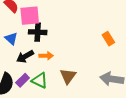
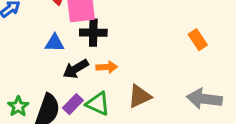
blue triangle: (11, 39) -> (55, 43), turned -40
brown triangle: (68, 76) -> (140, 96), turned 30

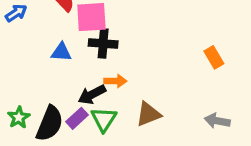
black arrow: (76, 69) -> (92, 95), moved
gray arrow: (204, 99) -> (217, 121), size x0.7
green triangle: (98, 104) -> (104, 119), turned 35

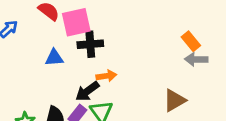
brown triangle: (148, 114) -> (174, 100), moved
gray arrow: (217, 121) -> (196, 59), moved

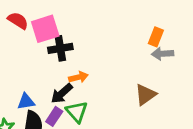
orange rectangle: (191, 41) -> (156, 37), turned 66
blue triangle: (54, 58) -> (26, 102), moved

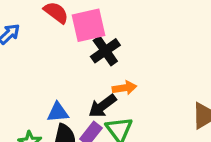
black cross: (60, 48) -> (105, 51), turned -30

